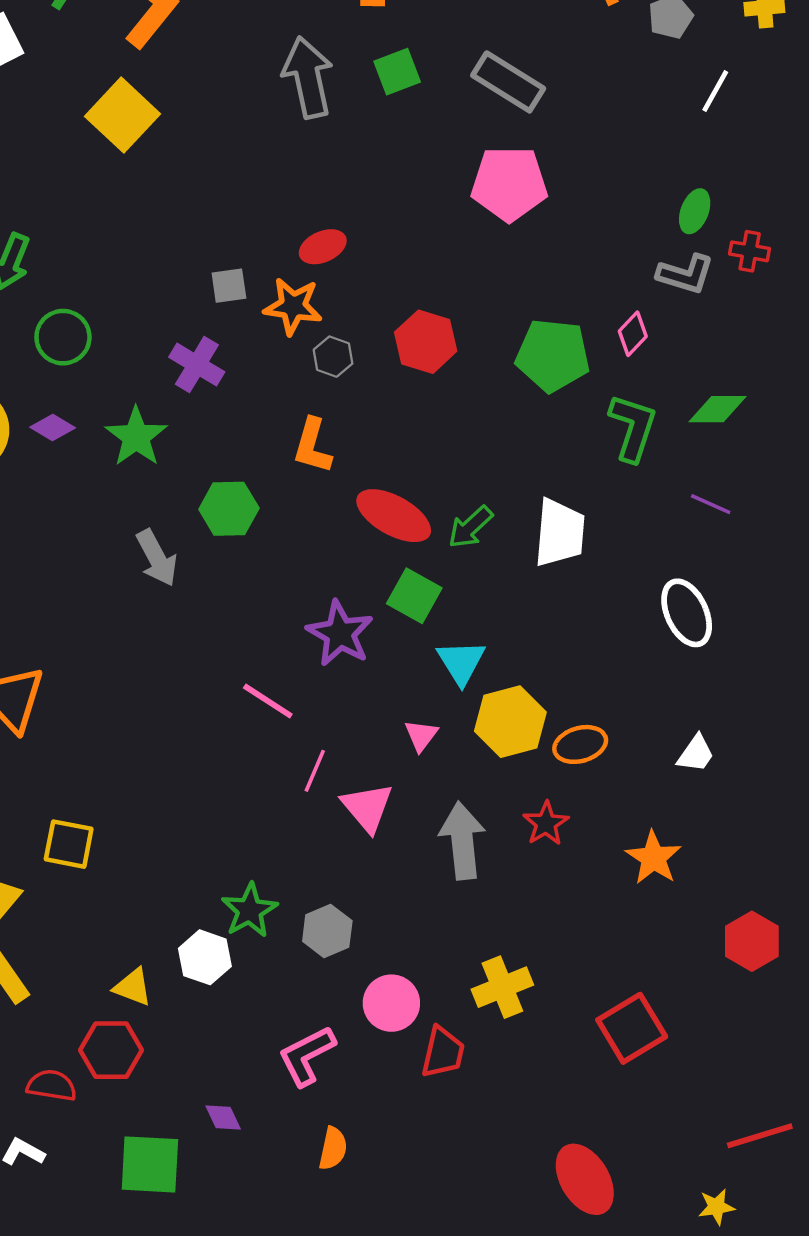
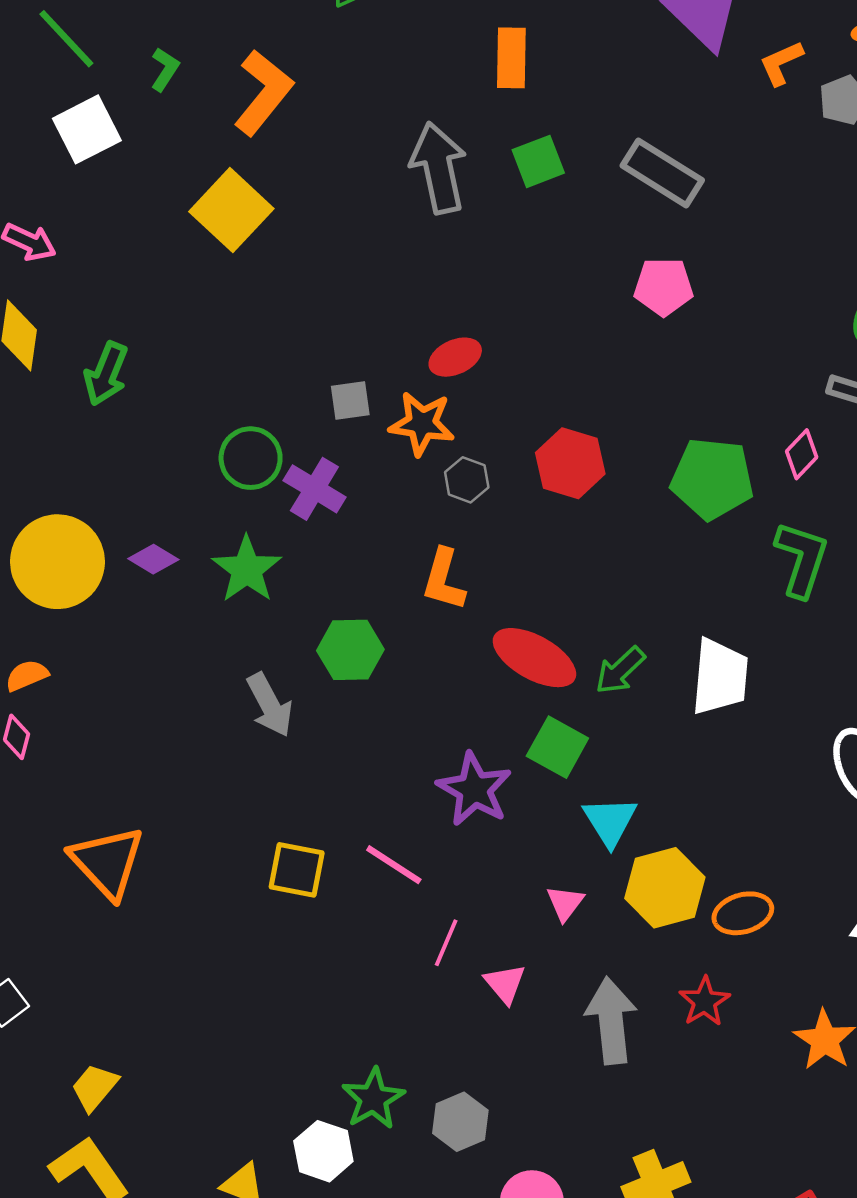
pink pentagon: (509, 184) -> (664, 287), size x0.7
green circle: (63, 337) -> (251, 458), moved
pink triangle: (367, 807) -> (505, 984), size x0.7
yellow square: (69, 844) -> (297, 870), moved

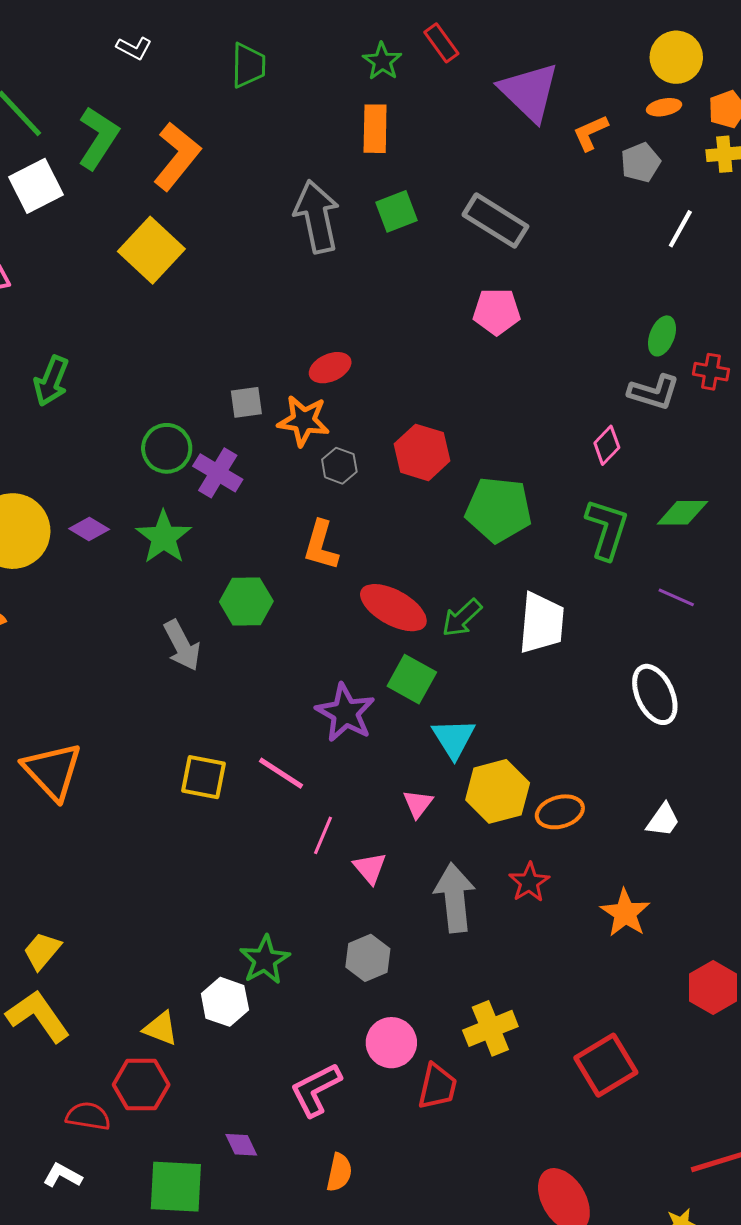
green L-shape: (165, 69) -> (98, 138), size x1.8
green pentagon: (712, 479) -> (499, 510), moved
gray hexagon: (460, 1122) -> (368, 958), moved

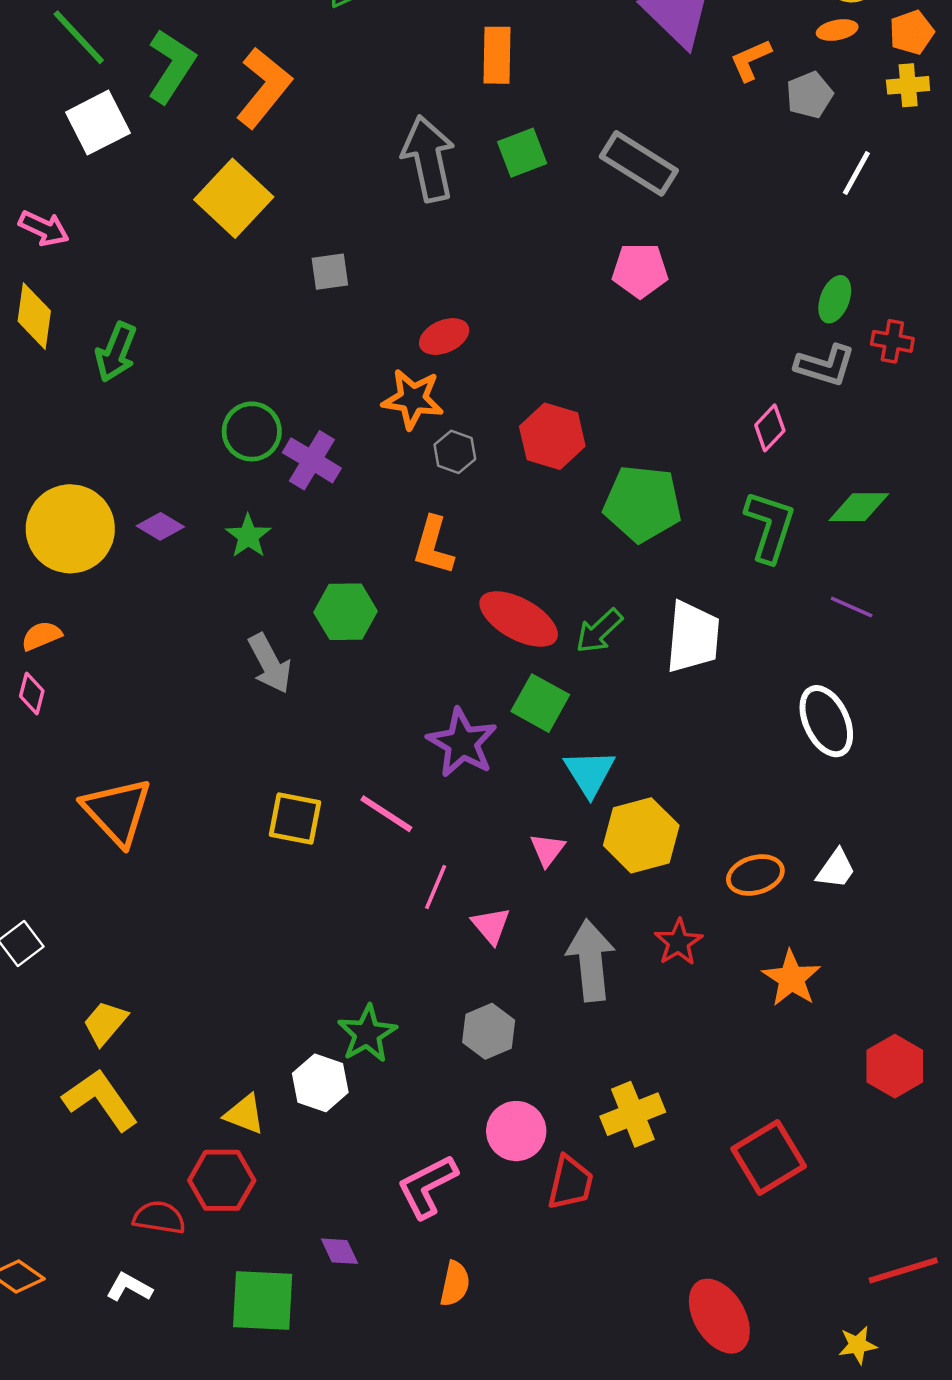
gray square: (246, 402) -> (330, 272), moved
green star: (164, 537) -> (248, 536), size x0.7
orange ellipse: (560, 812) -> (755, 875), moved

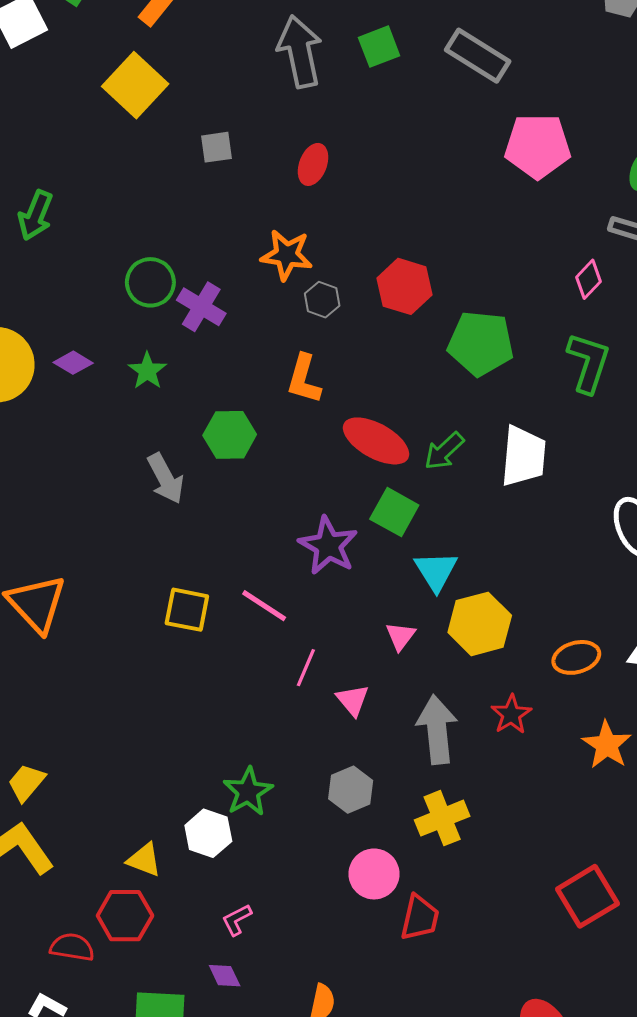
pink pentagon: (640, 270) -> (538, 146), moved, size x1.4
red ellipse: (444, 337) -> (313, 164), moved, turned -45
yellow cross: (633, 1114) -> (442, 818), moved
pink L-shape: (427, 1186) -> (237, 920), moved, size x0.6

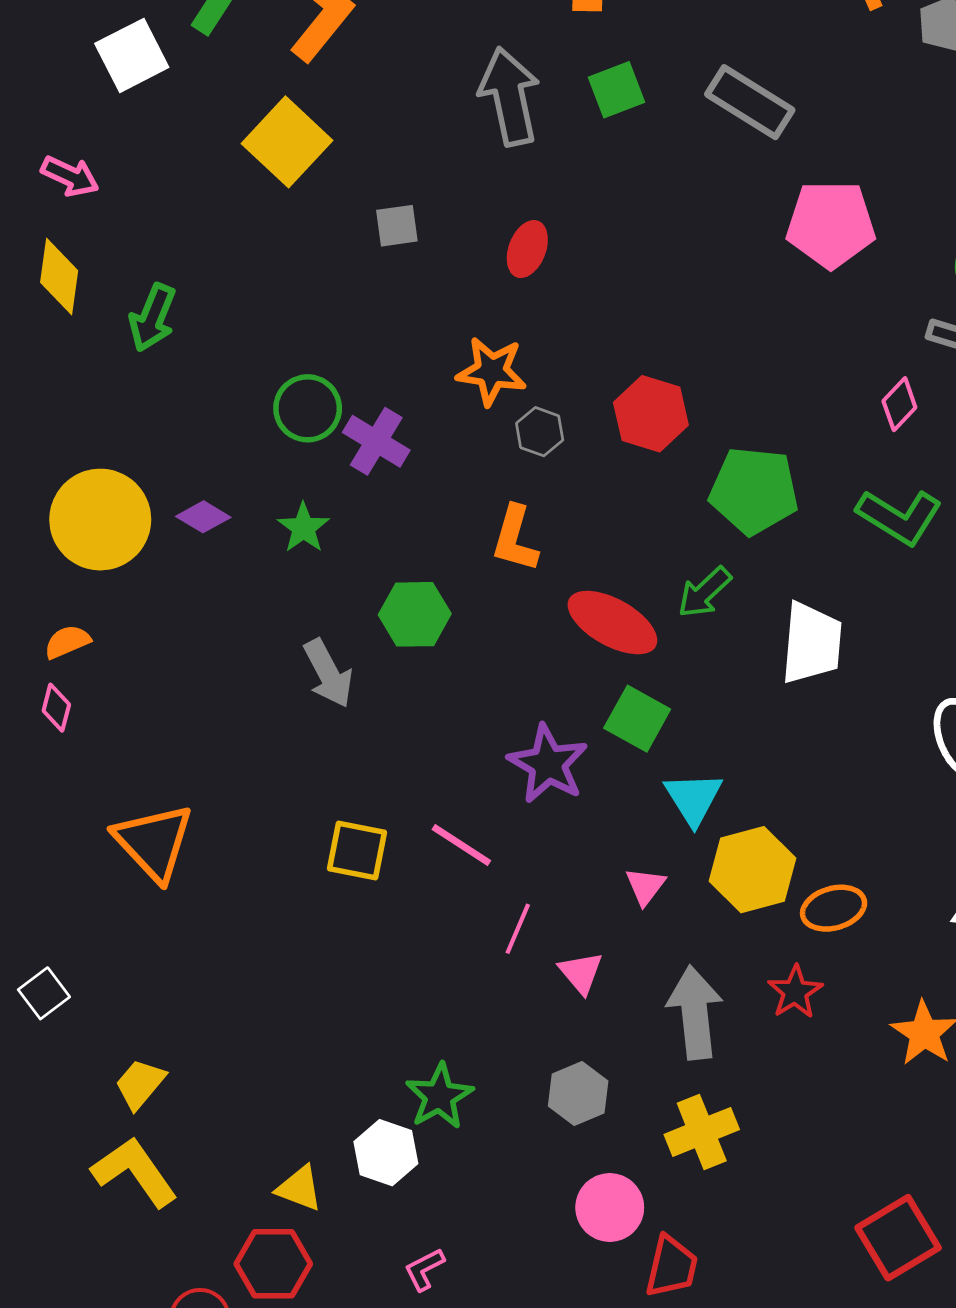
green L-shape: (588, 363) -> (899, 517), turned 104
green arrow: (444, 451) -> (704, 592), moved
orange ellipse: (576, 657) -> (834, 908), moved

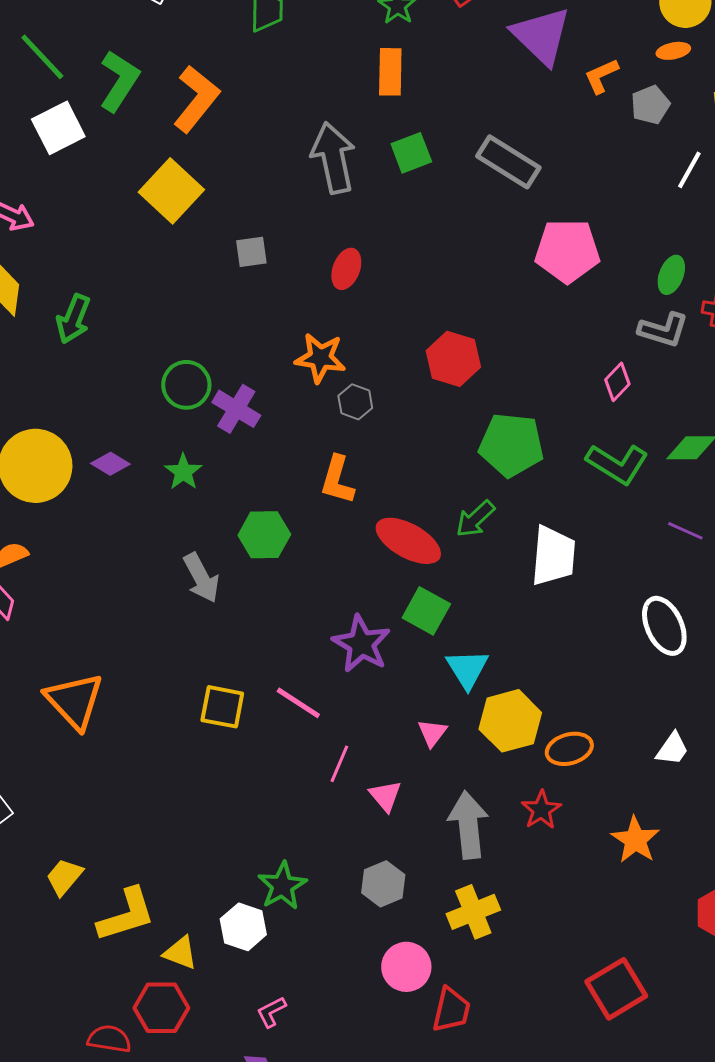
red hexagon: (651, 414) -> (453, 359), moved
yellow L-shape: (135, 1172) -> (126, 915), moved, turned 108

